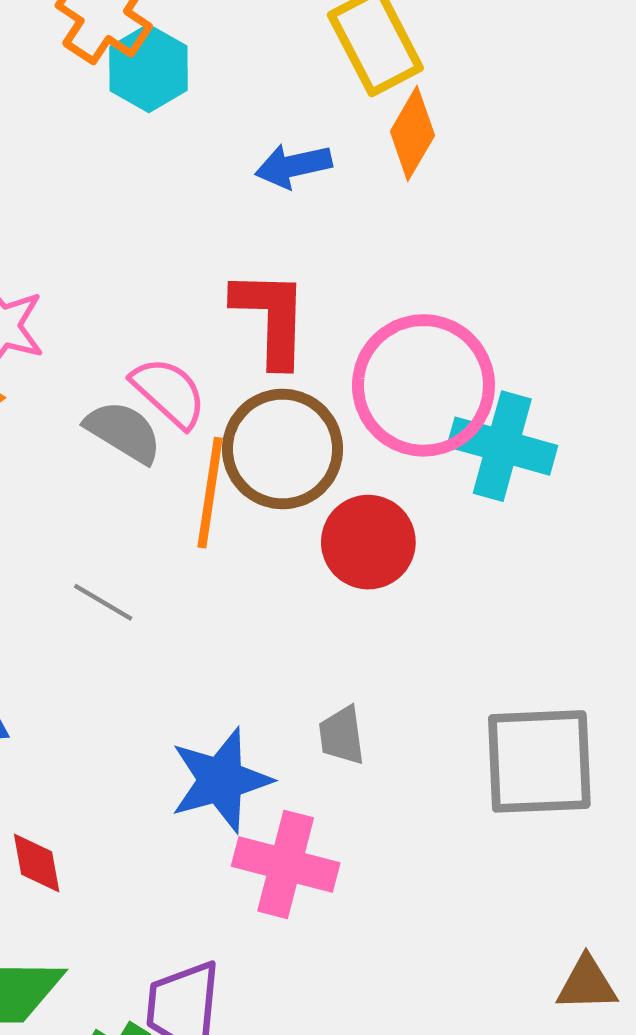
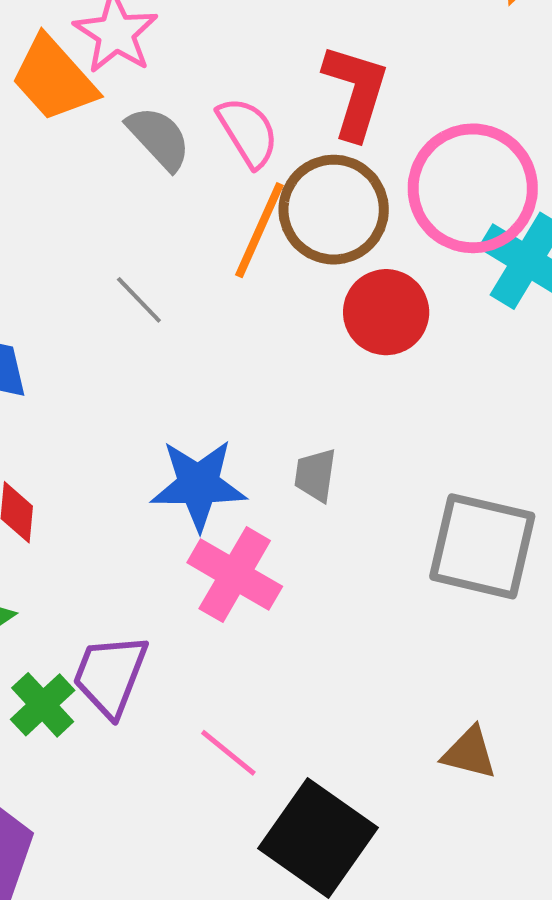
gray semicircle: (124, 432) -> (159, 138), moved

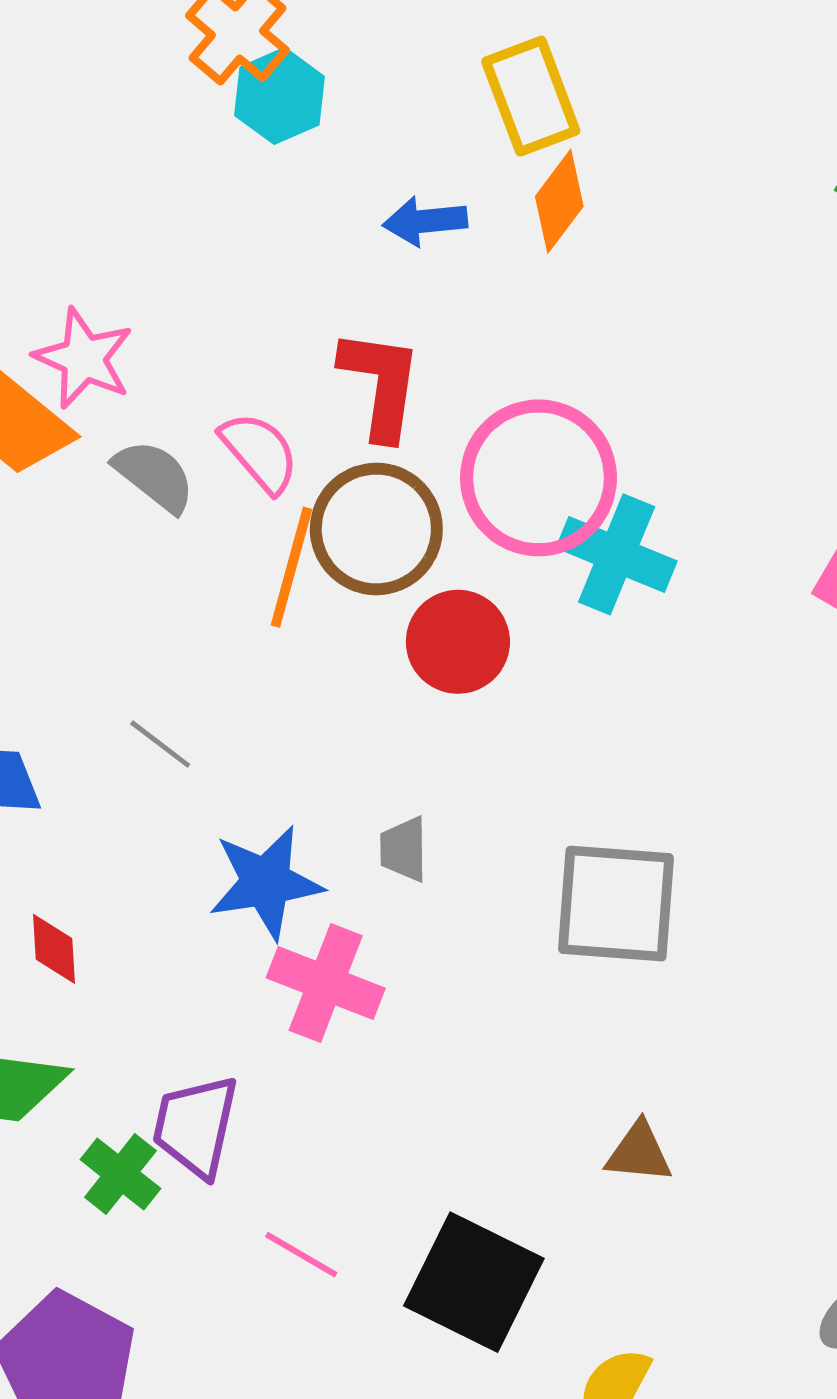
gray line: (139, 300) -> (160, 744), moved
pink line: (228, 753) -> (301, 1255), moved

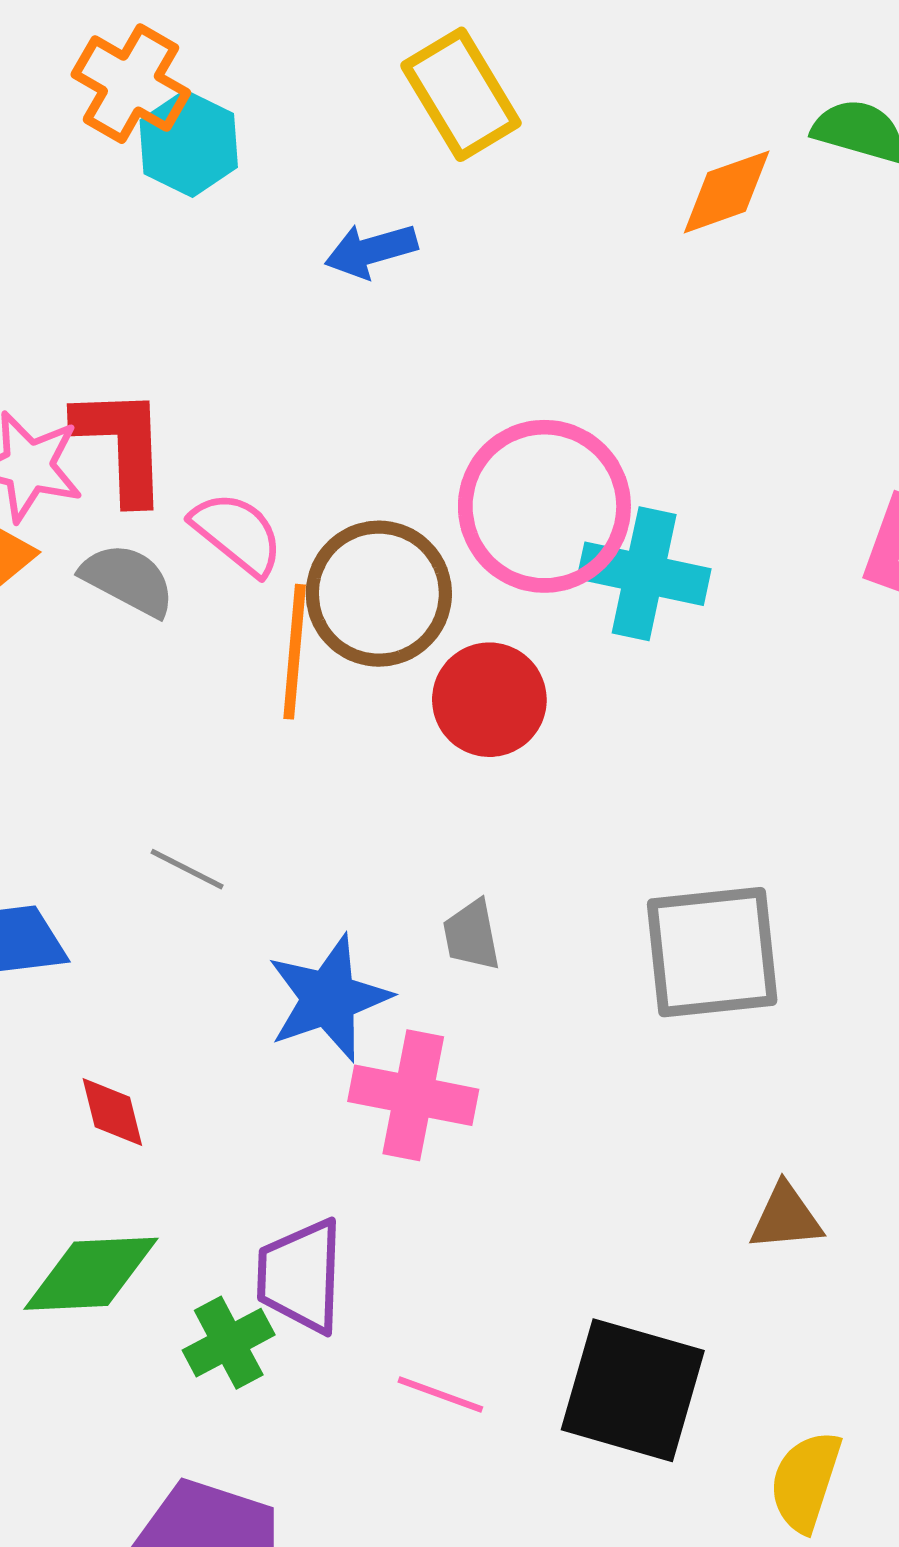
orange diamond: (559, 201) -> (727, 192), moved, turned 44
red L-shape: (381, 384) -> (122, 444), moved
green cross: (120, 1174) -> (229, 1343), turned 34

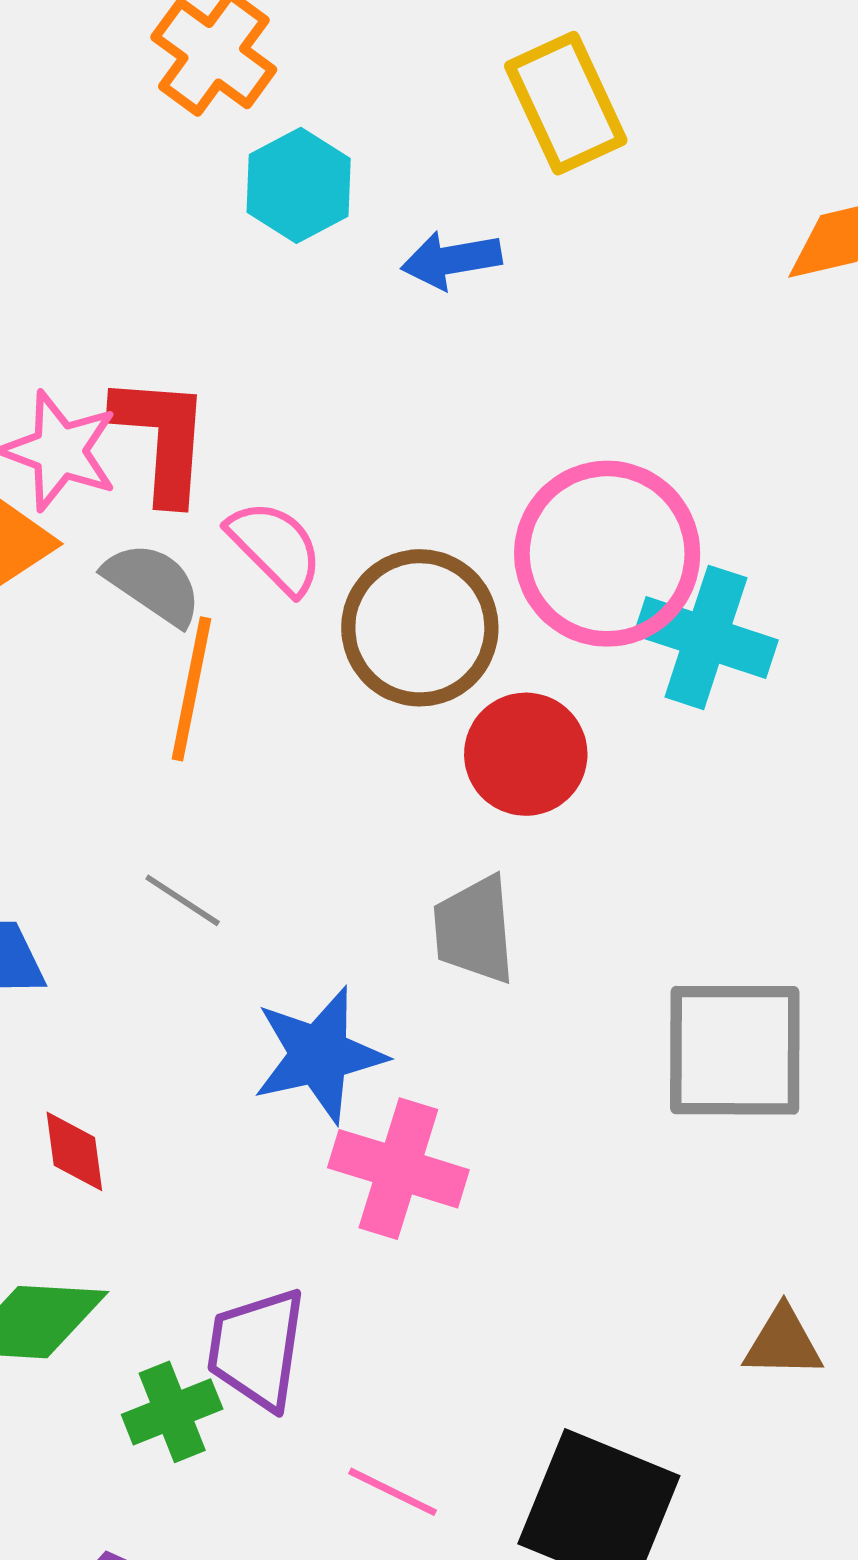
cyan hexagon: (189, 144) -> (299, 185), moved
orange line: (295, 652) -> (191, 689), moved
gray trapezoid: (471, 935) -> (474, 930), moved, size x1.4

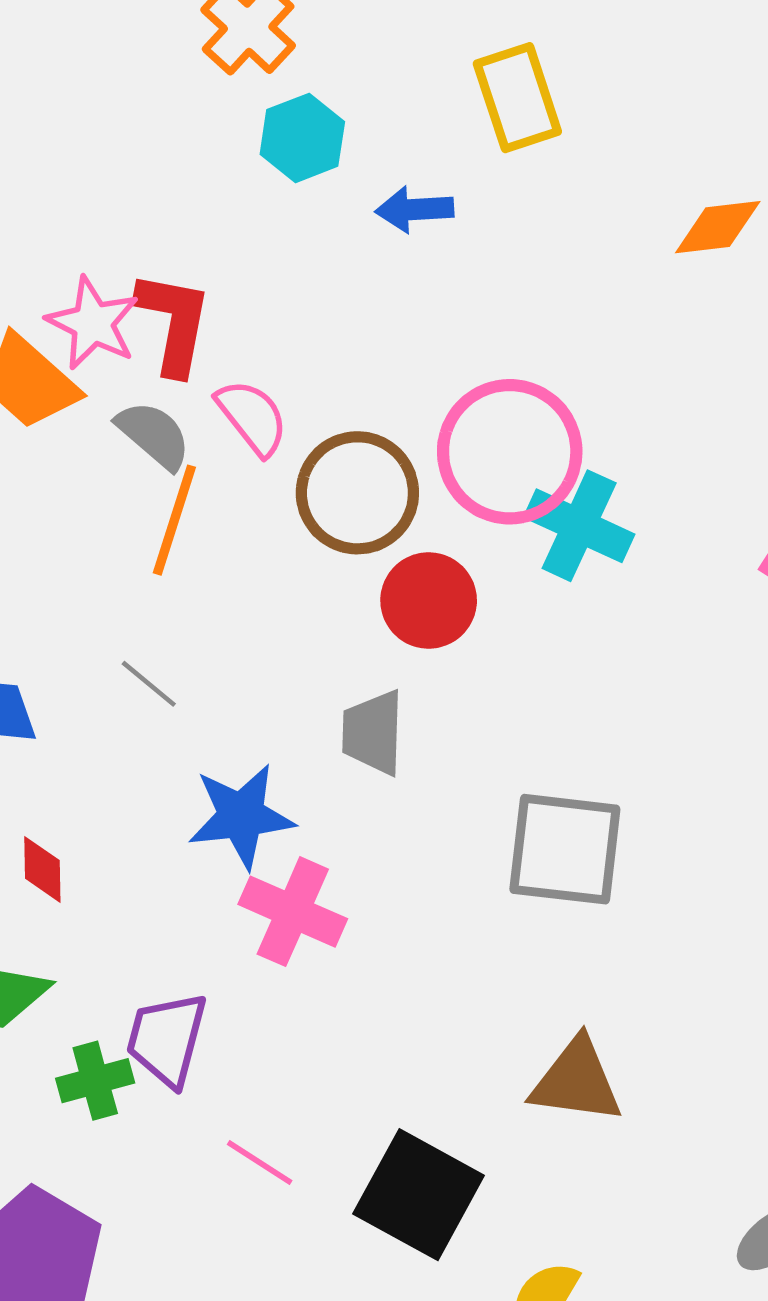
brown triangle: (783, 1343) -> (576, 1081), size x1.5

